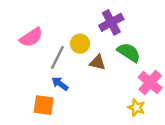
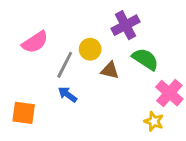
orange square: (44, 105) -> (24, 113), moved

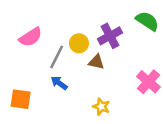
purple cross: (126, 25) -> (110, 36), moved
green semicircle: (145, 59) -> (147, 21), moved
yellow star: (154, 121) -> (101, 107), moved

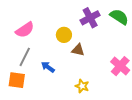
purple cross: (110, 36) -> (90, 18), moved
gray line: (57, 57) -> (25, 57), moved

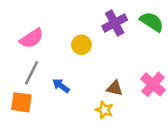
brown triangle: (78, 50) -> (115, 88), moved

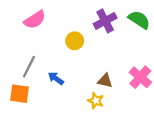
pink semicircle: (32, 38) -> (35, 20), moved

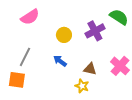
purple cross: (105, 21) -> (95, 31), moved
blue arrow: (56, 78) -> (60, 61), moved

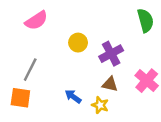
green semicircle: (119, 17) -> (145, 20), turned 42
purple cross: (95, 31) -> (111, 54), moved
blue arrow: (60, 61) -> (73, 97), moved

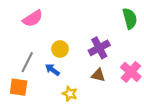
yellow circle: (78, 43) -> (60, 49), moved
blue arrow: (73, 97) -> (52, 70), moved
yellow star: (100, 105) -> (70, 94), moved

